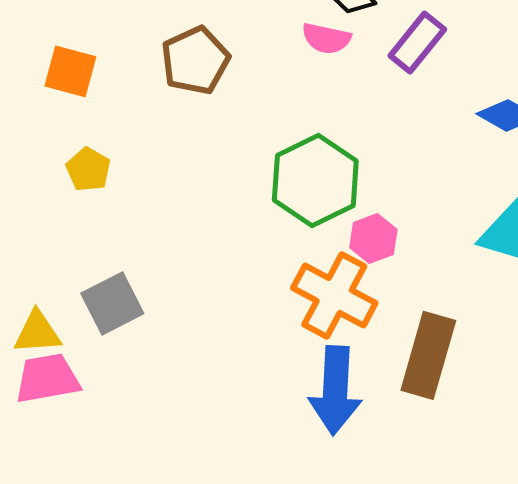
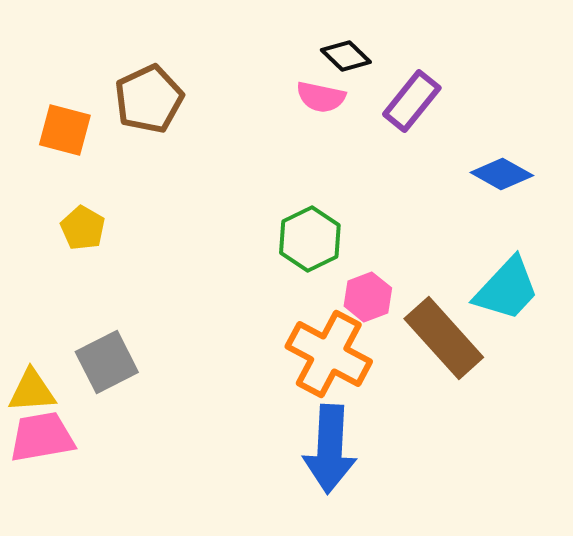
brown pentagon: (195, 60) -> (149, 99), moved
green hexagon: (315, 180) -> (310, 239), size x0.7
brown rectangle: (428, 355) -> (444, 338), moved, turned -58

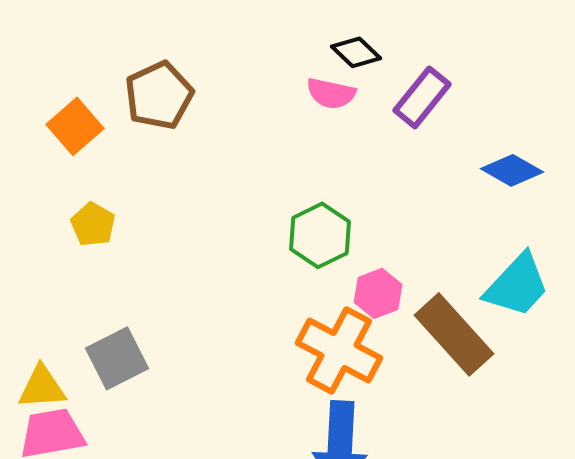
orange square: (65, 130) -> (75, 126), turned 34

